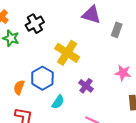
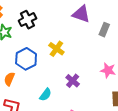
yellow cross: (67, 53) -> (56, 49), size x0.7
blue hexagon: (42, 78) -> (26, 59), moved

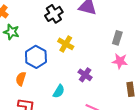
black cross: (27, 20) -> (54, 14), moved
gray rectangle: (104, 30) -> (117, 38), moved

